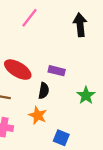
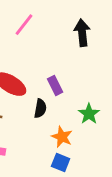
purple rectangle: (57, 71) -> (55, 85), turned 49
orange star: (38, 115) -> (62, 137), moved

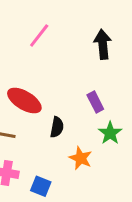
purple rectangle: (55, 85) -> (95, 102), moved
blue square: (61, 163) -> (41, 186), moved

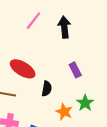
black arrow: (103, 44) -> (64, 27), moved
green star: (110, 133) -> (85, 103), moved

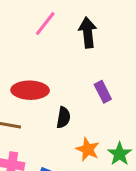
red ellipse: (23, 69) -> (30, 90), turned -30
green star: (85, 103) -> (120, 154), moved

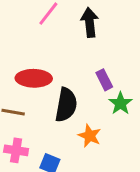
black semicircle: (63, 117) -> (66, 105), size x1.6
green star: (120, 154) -> (120, 103), moved

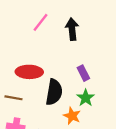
green star: (120, 103) -> (86, 98), moved

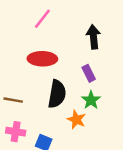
black arrow: (72, 29) -> (93, 37), moved
red ellipse: (29, 72) -> (42, 59), moved

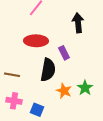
purple rectangle: (89, 73) -> (64, 53), moved
green star: (91, 100) -> (85, 88), moved

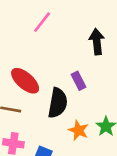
red ellipse: (36, 41) -> (25, 81), moved, turned 40

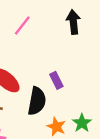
black arrow: (97, 42) -> (73, 22), moved

